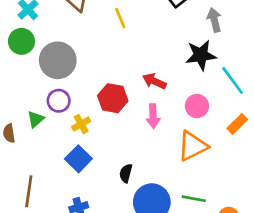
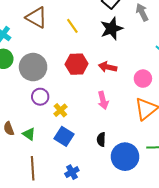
black star: (201, 55) -> (112, 29), moved
red hexagon: (113, 98) -> (77, 64), moved
pink arrow: (153, 116) -> (103, 100), moved
green triangle: (36, 119) -> (29, 134), moved, turned -32

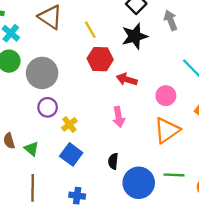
red hexagon: (77, 64) -> (100, 59), moved
blue cross: (72, 172) -> (77, 196), turned 32

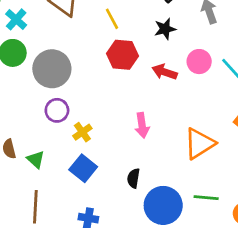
black star: (135, 36) -> (165, 29), size x0.7
red arrow: (127, 79) -> (165, 72), moved
pink circle: (166, 96) -> (199, 62), moved

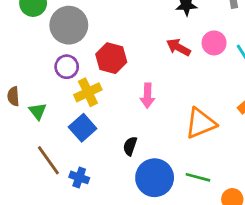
red hexagon: (122, 55) -> (111, 58), moved
yellow cross: (82, 132) -> (88, 92), size x1.4
brown line: (35, 207) -> (48, 160), moved, turned -48

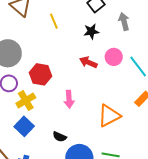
black semicircle: (130, 146) -> (60, 137), turned -80

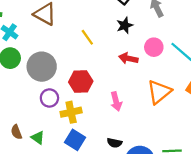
yellow line: (54, 21) -> (87, 37), moved
yellow cross: (26, 100) -> (71, 112), turned 30
orange triangle: (109, 116) -> (159, 92), moved

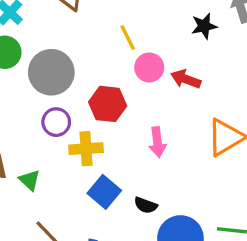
black star: (125, 25) -> (204, 26), moved
pink circle: (154, 47) -> (149, 67), moved
blue square: (75, 140) -> (104, 192), moved

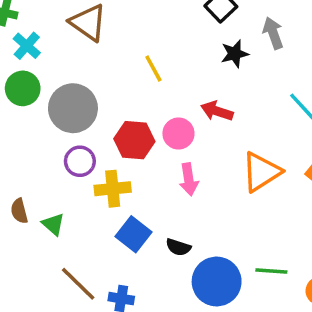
pink circle: (149, 67) -> (178, 133), moved

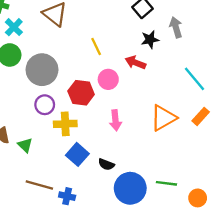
red arrow: (217, 111) -> (135, 62), moved
pink circle: (178, 133) -> (108, 79), moved
brown line: (78, 284) -> (39, 185), turned -32

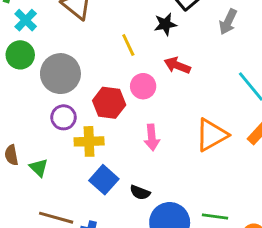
gray arrow: (176, 27) -> (228, 22), turned -138
black star: (150, 40) -> (165, 24), moved

